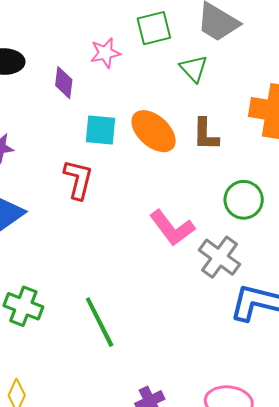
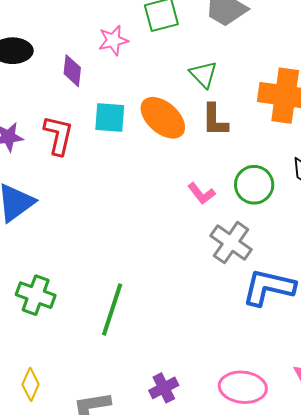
green triangle: (194, 69) -> (203, 74), moved
red L-shape: (78, 179) -> (58, 135), moved
pink L-shape: (172, 228) -> (201, 194), moved, size x0.6
green line: (100, 322) -> (112, 310), turned 46

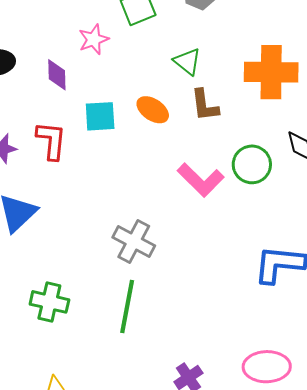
orange ellipse: (163, 118) -> (153, 110), size x0.7
pink L-shape: (201, 194) -> (201, 180), size x1.6
gray cross: (231, 243) -> (134, 242), moved

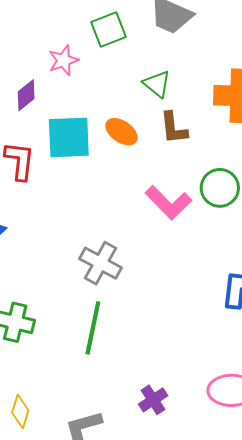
purple diamond: (57, 75) -> (26, 95), turned 52
cyan square: (100, 116) -> (69, 137), size x1.4

